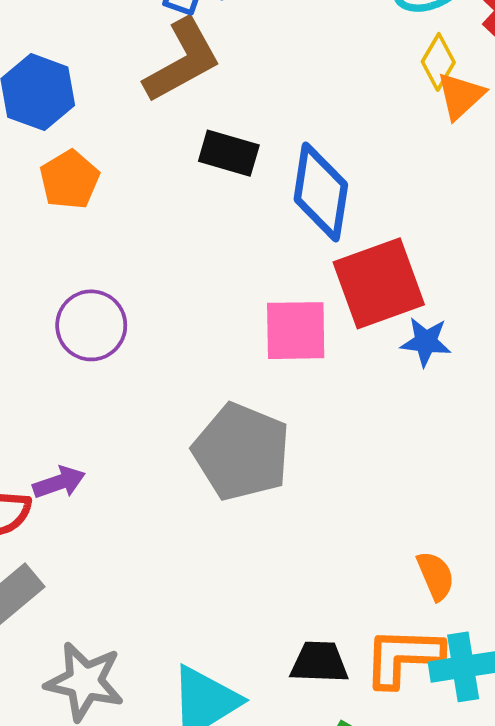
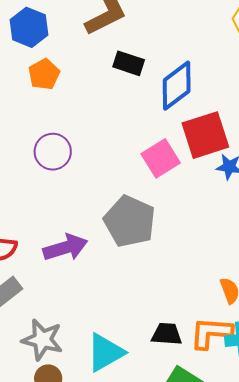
blue diamond: (321, 192) -> (177, 86), turned 42
pink square: (296, 331) -> (161, 158), turned -33
purple arrow: (59, 482) -> (65, 248), moved, size x1.6

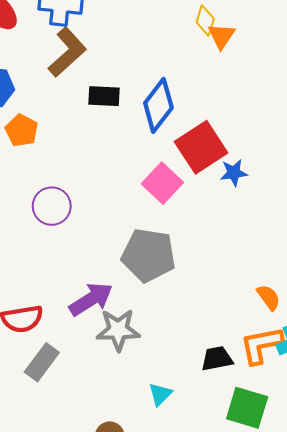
gray star: (42, 340) -> (118, 330), moved
cyan triangle: (105, 352) -> (160, 394), size x0.6

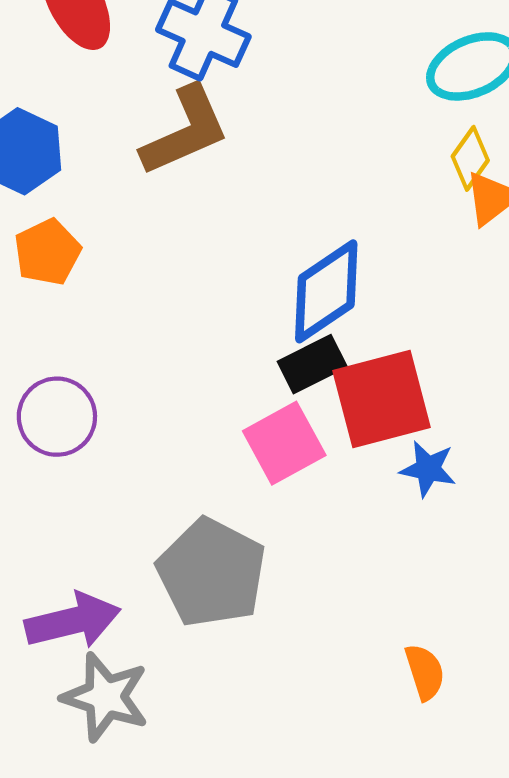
black rectangle: (104, 96) -> (312, 364), moved, turned -48
orange semicircle: (269, 297) -> (425, 672), moved

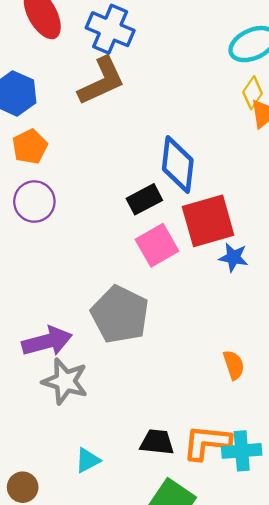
blue diamond: (326, 291) -> (178, 164), turned -48
black rectangle: (312, 364) -> (144, 199), moved
purple circle: (57, 417) -> (34, 202), moved

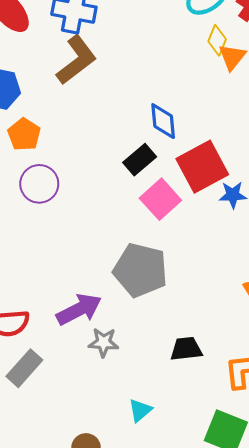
blue diamond: (178, 164) -> (163, 121), size x0.7
gray star: (65, 381) -> (104, 342), size x0.7
black trapezoid: (157, 442) -> (186, 349), moved

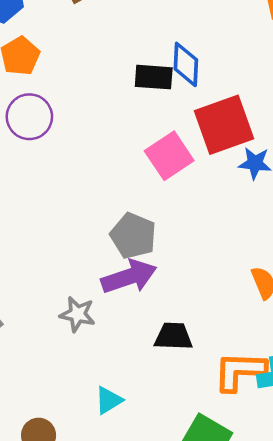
black rectangle: (140, 160) -> (154, 77), moved, turned 36
gray pentagon: (140, 270) -> (133, 236), size x0.7
purple arrow: (79, 309) -> (129, 277), moved

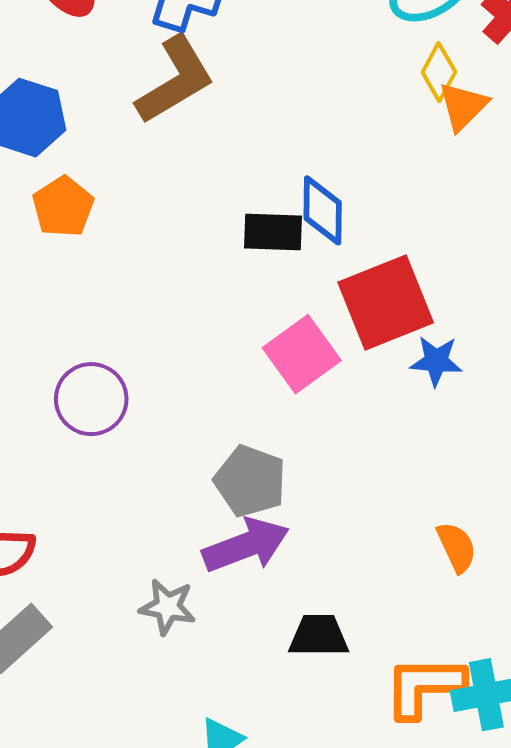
purple circle: (29, 117) -> (91, 399), moved

